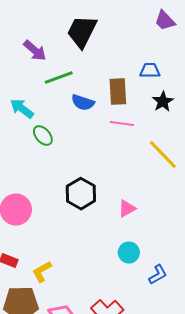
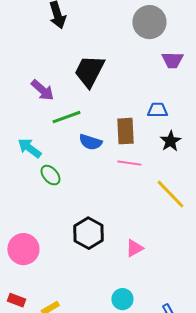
purple trapezoid: (165, 21) -> (172, 60), turned -45
cyan circle: (129, 253) -> (122, 299), moved

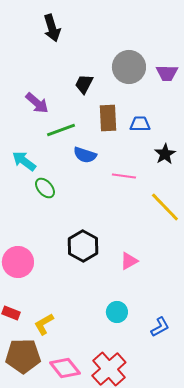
gray circle: (149, 22) -> (129, 67), moved
black trapezoid: (89, 71) -> (84, 84), size x0.6
blue trapezoid: (157, 110) -> (140, 124), moved
brown rectangle: (125, 131) -> (108, 118), moved

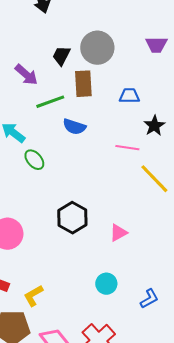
gray circle: (129, 67) -> (97, 48), moved
black trapezoid: (84, 84) -> (61, 56), moved
brown rectangle: (108, 118) -> (83, 84), moved
pink line: (124, 176) -> (127, 148), moved

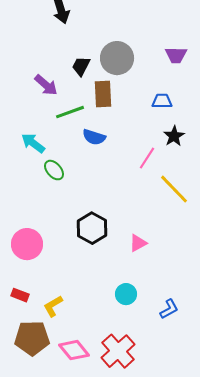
blue trapezoid: (129, 96) -> (162, 101), moved
pink line: (127, 148) -> (147, 158), turned -65

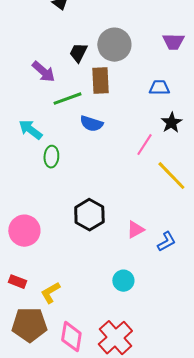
green ellipse: (54, 170) -> (51, 157), turned 45
blue L-shape: (169, 309) -> (166, 242), moved
pink diamond: (74, 350) -> (71, 337), turned 48

